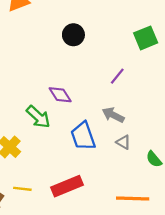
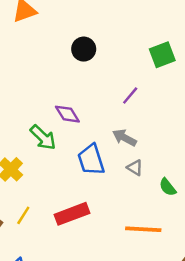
yellow line: (22, 189) -> (23, 215), turned -66

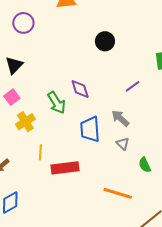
yellow line: (23, 215) -> (40, 152), moved, turned -42

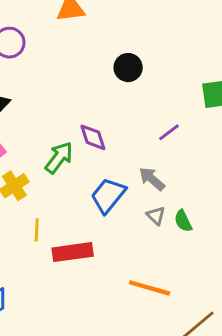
green arrow: (57, 103) -> (59, 158), turned -110
blue trapezoid: (90, 129) -> (108, 195), turned 44
green semicircle: (145, 165) -> (183, 221), moved

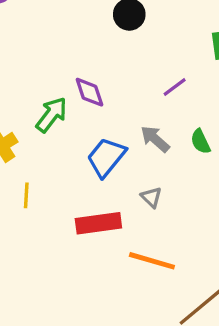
gray triangle: (156, 216) -> (151, 197), moved
green semicircle: (183, 221) -> (201, 142), moved
red rectangle: (73, 252) -> (98, 223), moved

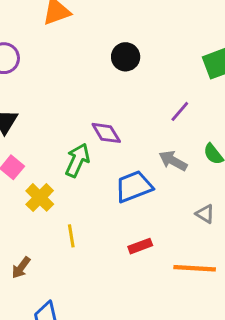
blue trapezoid: (106, 157) -> (134, 187), turned 42
gray triangle: (151, 197) -> (205, 214), moved
red rectangle: (98, 223) -> (140, 246), size x0.6

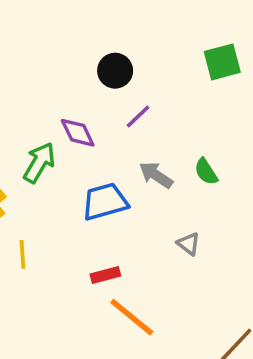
black circle: (126, 57) -> (115, 71), moved
purple line: (180, 111) -> (138, 117), moved
orange line: (195, 268) -> (132, 317), moved, turned 30

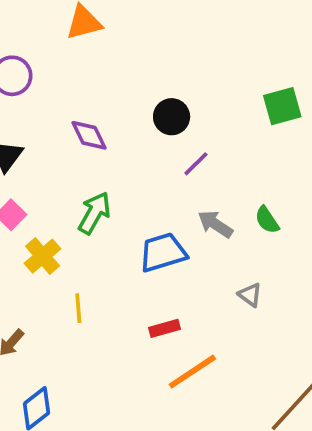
purple diamond: (78, 133) -> (89, 135), moved
orange line: (132, 317) -> (192, 372), turned -72

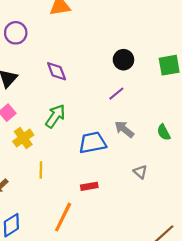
black circle: (172, 117) -> (123, 60), moved
green semicircle: (267, 220) -> (164, 132), moved
orange line: (192, 372) -> (63, 217), moved, turned -36

